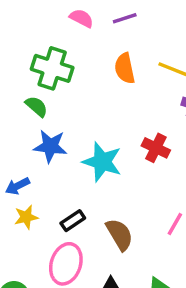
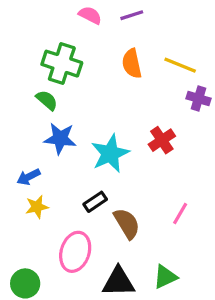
red cross: (156, 148) -> (162, 140), turned 30
cyan star: (102, 162) -> (110, 153), turned 30
black rectangle: (73, 221) -> (95, 202), moved

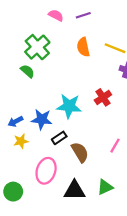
green cross: (62, 64) -> (37, 47), turned 30
blue star: (60, 139) -> (42, 119), moved
cyan star: (110, 153) -> (69, 106), turned 30

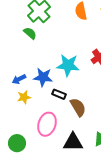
black rectangle: (59, 138) -> (59, 94), turned 56

